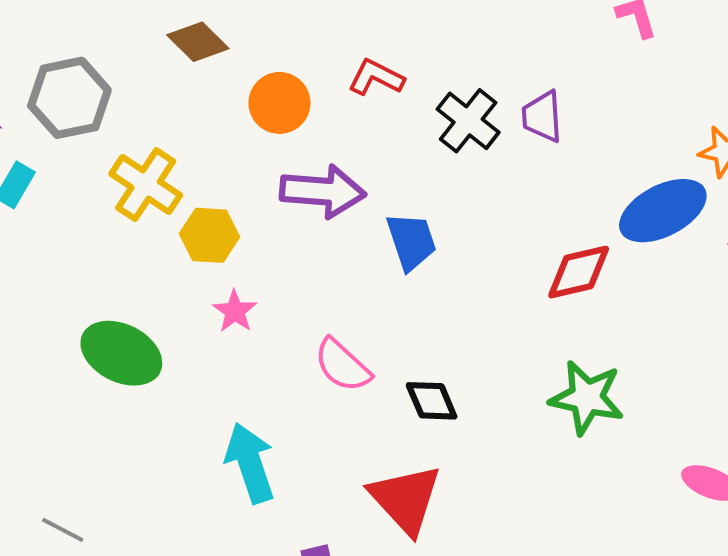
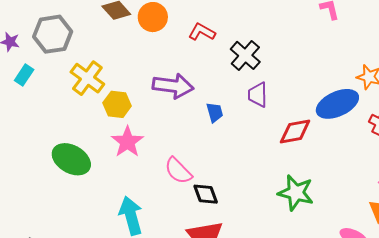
orange circle: (279, 103) -> (153, 17), moved
purple trapezoid: (542, 117) -> (258, 95), moved
blue trapezoid: (411, 241) -> (215, 112), size x0.7
pink star: (235, 311) -> (127, 142), size x1.5
black diamond: (432, 401) -> (206, 194), moved

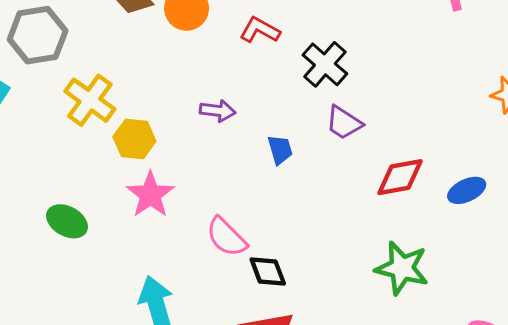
purple arrow: (173, 86) -> (218, 111), size x0.6
purple trapezoid: (258, 95) -> (344, 123), turned -56
blue ellipse: (337, 104) -> (467, 190), moved, size x0.6
green ellipse: (71, 159) -> (67, 221), size x0.7

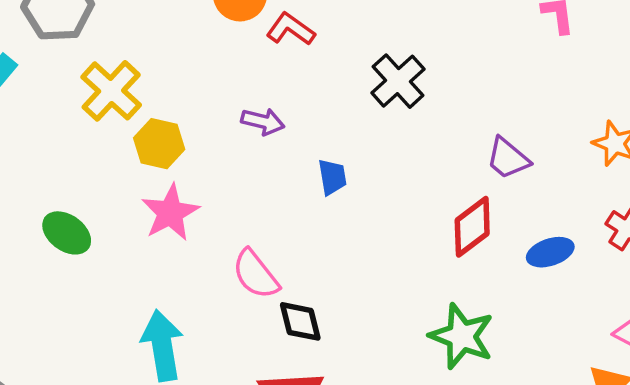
red L-shape: (260, 30) -> (291, 29), moved
purple trapezoid: (344, 123) -> (508, 158), moved
red diamond: (400, 177) -> (472, 227), turned -33

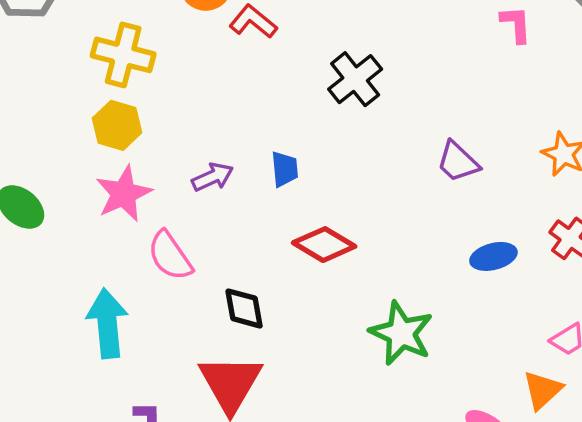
yellow cross: (111, 91) -> (123, 55), moved, turned -32
purple arrow: (263, 122) -> (213, 177), moved, turned -42
red diamond: (472, 227) -> (324, 245), moved, turned 64
pink semicircle: (256, 274) -> (170, 256), moved

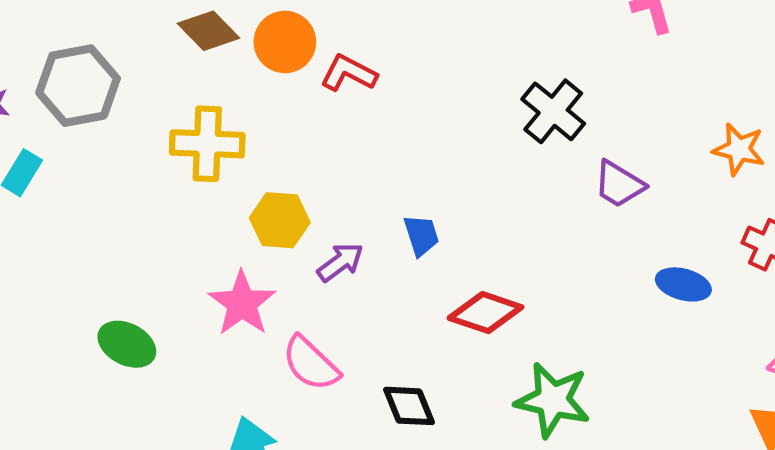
black cross: (355, 79) -> (553, 111), moved
yellow hexagon: (117, 125) -> (280, 220), moved
blue ellipse: (493, 256) -> (683, 284), turned 42
green star: (401, 333) -> (553, 400), moved

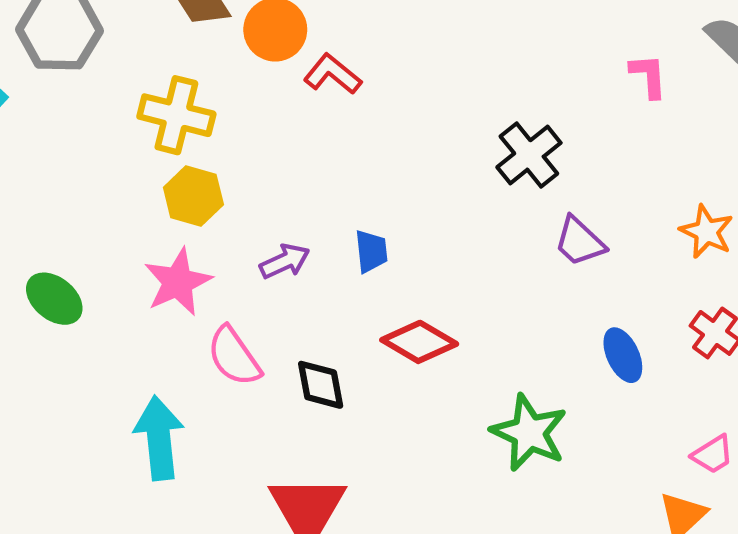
yellow hexagon: (280, 220) -> (193, 196), moved
blue ellipse: (683, 284) -> (623, 355), turned 38
green star: (553, 400) -> (529, 433), moved
black diamond: (409, 406) -> (321, 385), moved

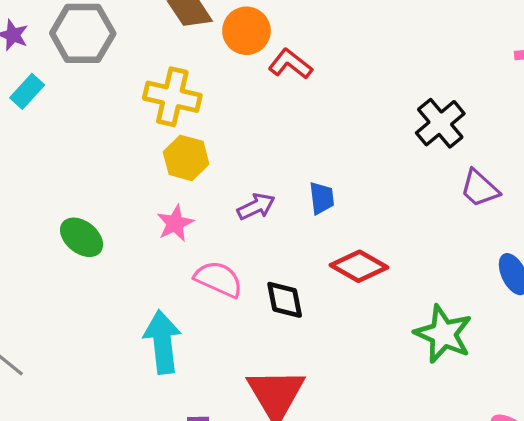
pink star: (178, 282) -> (175, 223), size x0.7
pink semicircle: (234, 356) -> (219, 279), turned 150

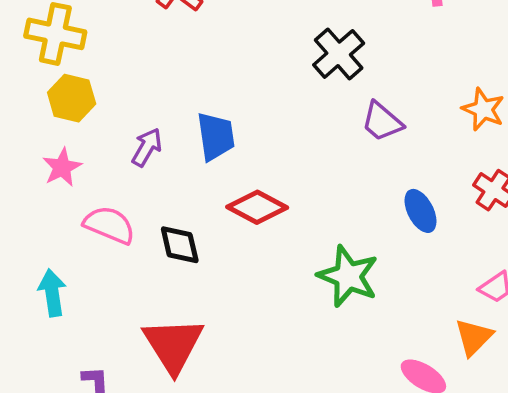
blue trapezoid: (322, 198) -> (216, 136), size x1.4
purple arrow: (256, 207) -> (147, 147), turned -33
cyan arrow: (163, 342) -> (52, 293), size x0.7

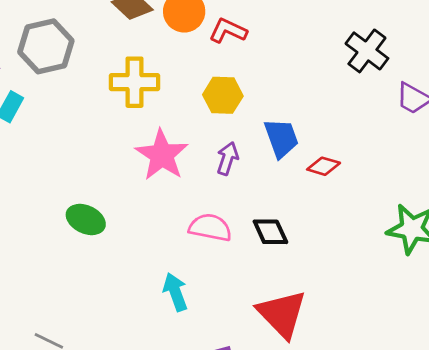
yellow hexagon: (72, 98) -> (223, 95), moved
pink star: (62, 167) -> (162, 155), moved, size x1.6
red diamond: (257, 207) -> (324, 166), moved, size x0.7

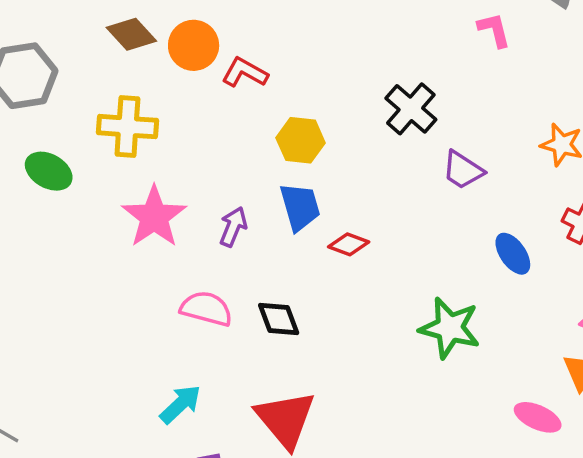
yellow hexagon: (223, 95) -> (301, 140), moved
green ellipse: (86, 219) -> (49, 171), moved
cyan arrow: (175, 292) -> (180, 404), moved, turned 63

